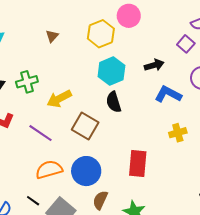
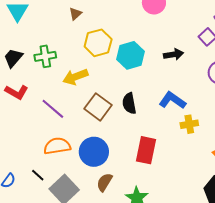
yellow hexagon: (101, 34) -> (98, 43), moved
blue L-shape: (168, 94) -> (172, 100), moved
black semicircle: (114, 102) -> (129, 103), moved

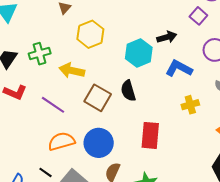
cyan hexagon: (130, 55) -> (139, 53), moved
yellow arrow: (75, 77) -> (72, 70), turned 40
blue L-shape: (172, 100) -> (179, 68), moved

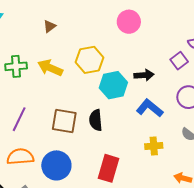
yellow hexagon: (90, 34) -> (89, 60), moved
yellow arrow: (72, 70) -> (50, 68), moved
brown square: (98, 98) -> (64, 121), turned -32
purple line: (53, 105) -> (19, 119), turned 70

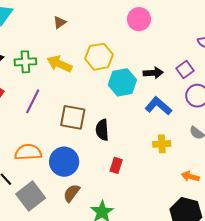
purple square: (179, 61) -> (185, 69), moved
purple line: (19, 119) -> (33, 101), moved
black semicircle: (96, 120) -> (102, 130), moved
red rectangle: (109, 168) -> (116, 165), size x0.6

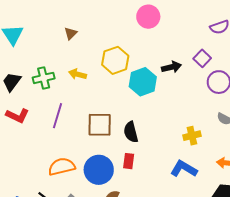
yellow arrow: (59, 64) -> (78, 74), size x0.7
blue L-shape: (158, 106) -> (184, 169), moved
red rectangle: (116, 165) -> (129, 161), moved

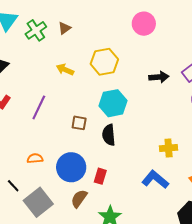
green cross: (44, 78) -> (36, 30), moved, turned -30
cyan hexagon: (143, 82) -> (113, 103), moved
brown square: (100, 125) -> (79, 123), size x0.6
red rectangle: (129, 161) -> (100, 176), moved
orange semicircle: (62, 167) -> (35, 158), size x0.6

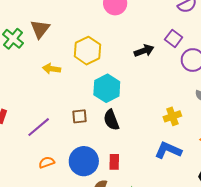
brown triangle: (64, 28) -> (40, 29), size x1.5
purple line: (39, 107) -> (39, 127), moved, turned 40

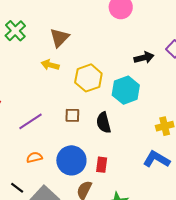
brown triangle: (40, 29) -> (59, 38), moved
yellow hexagon: (87, 51) -> (88, 78), moved
cyan hexagon: (107, 88) -> (126, 90), moved

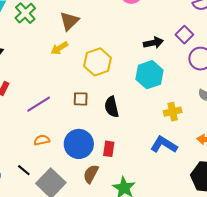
yellow arrow: (50, 65) -> (59, 48), turned -48
cyan hexagon: (126, 90) -> (150, 75), moved

